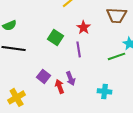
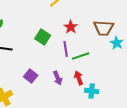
brown trapezoid: (117, 15) -> (104, 28), moved
green line: (117, 56) -> (81, 56), moved
red arrow: (60, 86) -> (79, 78), moved

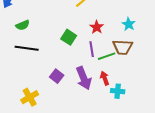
brown trapezoid: (104, 28) -> (123, 47), moved
cyan star: (117, 43) -> (129, 24), moved
purple arrow: (58, 78) -> (84, 78), size x1.6

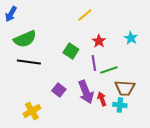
green semicircle: (23, 25) -> (25, 39), size x1.6
brown trapezoid: (123, 47) -> (125, 88), moved
red arrow: (105, 78) -> (102, 99), moved

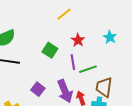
brown trapezoid: (125, 88) -> (104, 87), turned 95

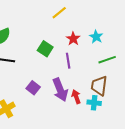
cyan star: (110, 37) -> (96, 37), moved
green line: (88, 69) -> (107, 60), moved

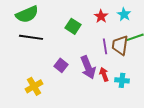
purple line: (68, 61) -> (105, 46), moved
brown trapezoid: (99, 86) -> (120, 45), moved

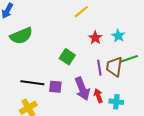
green square: (73, 26) -> (67, 57), moved
black line: (31, 37) -> (32, 83), moved
purple square: (61, 65) -> (55, 87), turned -32

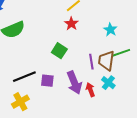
red star: (95, 38) -> (71, 24), moved
black line: (32, 83) -> (24, 77), turned -30
cyan cross: (116, 102) -> (108, 83), moved, turned 32

